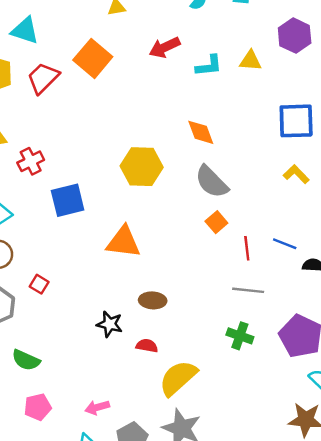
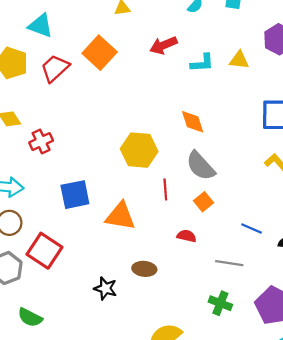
blue square: (68, 200) -> (75, 195), moved
blue line: (285, 244) -> (252, 229), moved
red line: (247, 248) -> (165, 190), moved
red square: (39, 284) -> (44, 251), size x2.0
red semicircle: (147, 346) -> (187, 236), moved

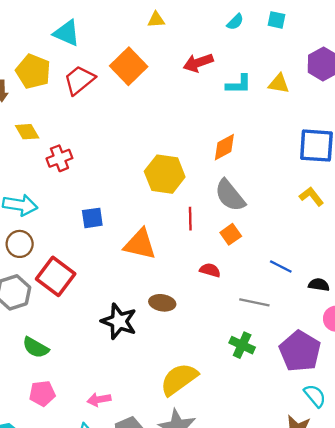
orange diamond: (193, 122) -> (224, 147), turned 76
blue square: (75, 195) -> (92, 218), size x0.7
black star: (105, 288) -> (119, 321), size x1.4

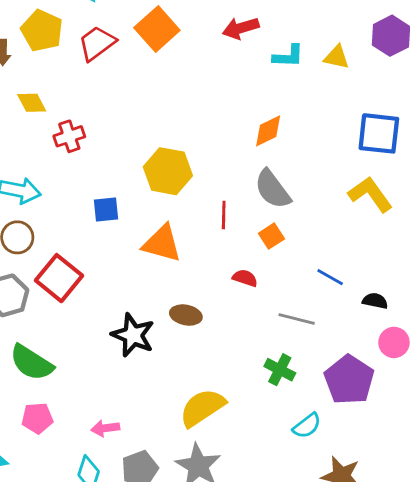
yellow hexagon: (165, 174) -> (168, 171), moved
yellow L-shape: (311, 196) -> (370, 194), size x1.5
green semicircle: (36, 348) -> (31, 363), size x1.4
cyan semicircle: (315, 396) -> (307, 426), moved, turned 90

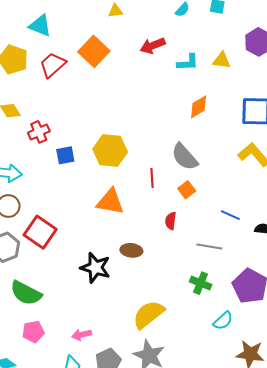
orange diamond: (268, 131) -> (199, 107), moved
blue square: (106, 210) -> (65, 155), moved
red semicircle: (245, 278) -> (171, 221), turned -96

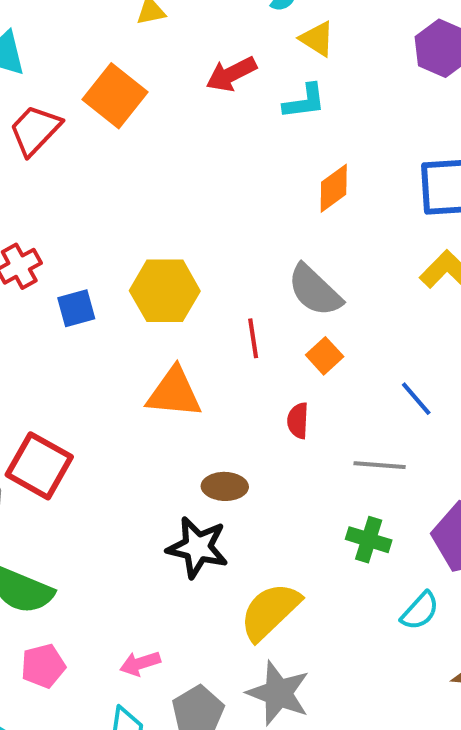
yellow triangle: (222, 60) -> (317, 39), moved, turned 30
blue line: (230, 215) -> (416, 399), turned 30
black star: (95, 268) -> (197, 547), moved

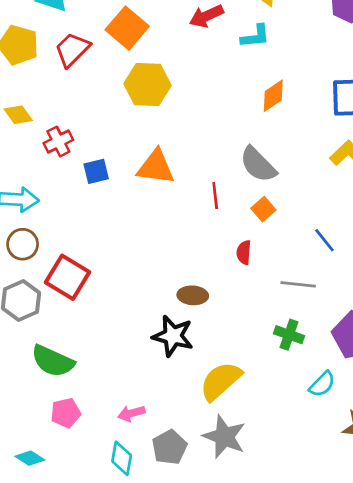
yellow hexagon: (165, 291) -> (147, 85), moved
orange triangle: (174, 393) -> (156, 167), moved

